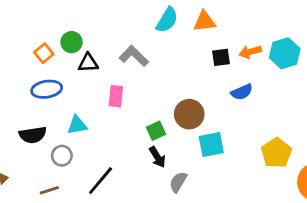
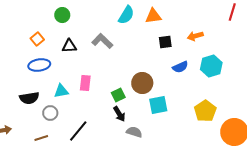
green circle: (72, 42) -> (62, 15), moved
orange arrow: (250, 52) -> (195, 36), moved
cyan hexagon: (285, 53) -> (211, 66), moved
pink rectangle: (116, 96) -> (85, 83), moved
gray semicircle: (178, 182) -> (134, 132), turned 77

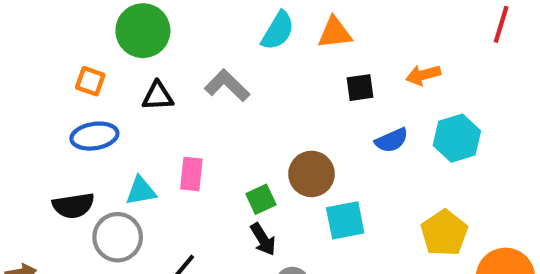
green circle: (62, 15) -> (143, 31), size x1.6
orange square: (37, 39) -> (90, 81), turned -32
gray circle: (50, 113) -> (118, 237), size x1.5

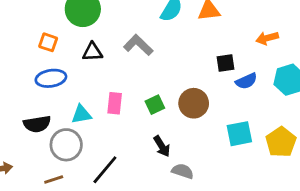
black square: (360, 88) -> (226, 63), moved
green square: (261, 199) -> (155, 105), moved
cyan square: (345, 220) -> (239, 134), moved

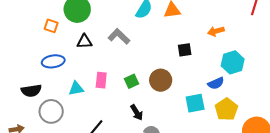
orange square: (48, 42) -> (51, 26), moved
blue semicircle: (246, 81) -> (216, 83), moved
black semicircle: (37, 124) -> (31, 91), moved
gray circle: (66, 145) -> (51, 111), moved

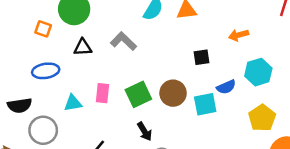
green square: (131, 81) -> (138, 94), size x1.5
blue semicircle: (216, 83) -> (226, 87), moved
cyan square: (195, 103) -> (205, 104), moved
yellow pentagon: (226, 109) -> (262, 118), moved

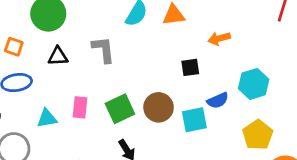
orange square: (43, 29) -> (14, 47), moved
orange arrow: (239, 35) -> (219, 38), moved
gray L-shape: (124, 41) -> (103, 49), turned 40

